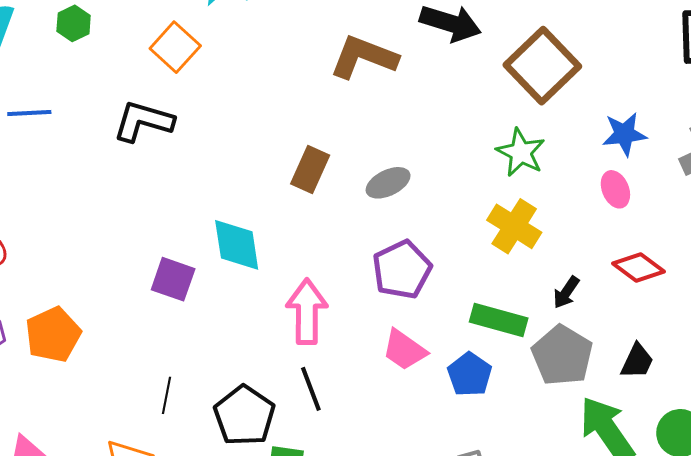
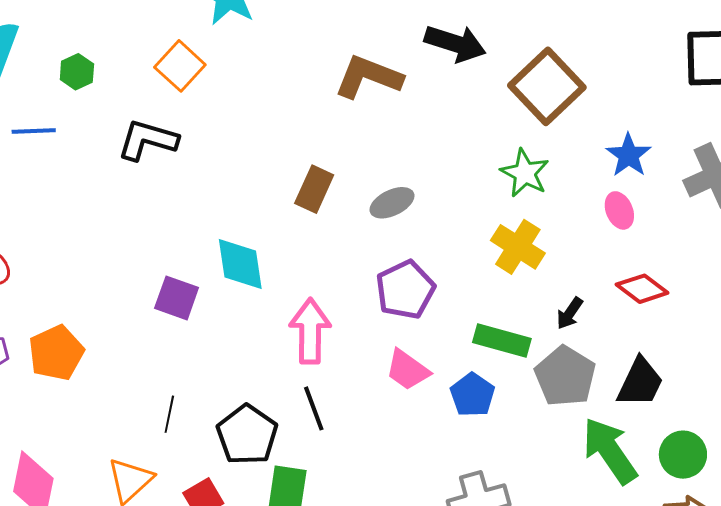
green hexagon: (74, 23) -> (77, 72), moved
blue star: (624, 134) -> (629, 155), turned -30
black trapezoid: (637, 361) -> (640, 382), size x1.4

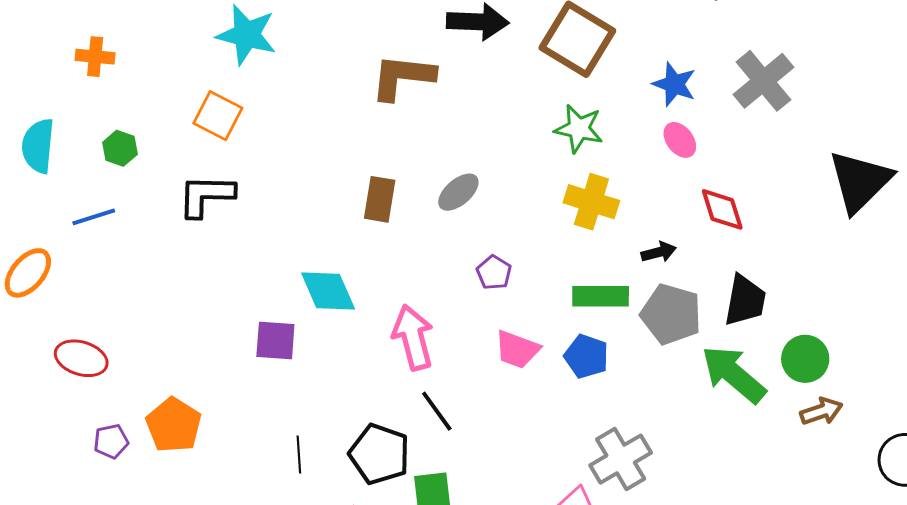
red diamond: (642, 289) -> (722, 209), turned 51
purple pentagon: (405, 290) -> (494, 273), size x0.6
black arrow: (570, 313) -> (659, 252), turned -124

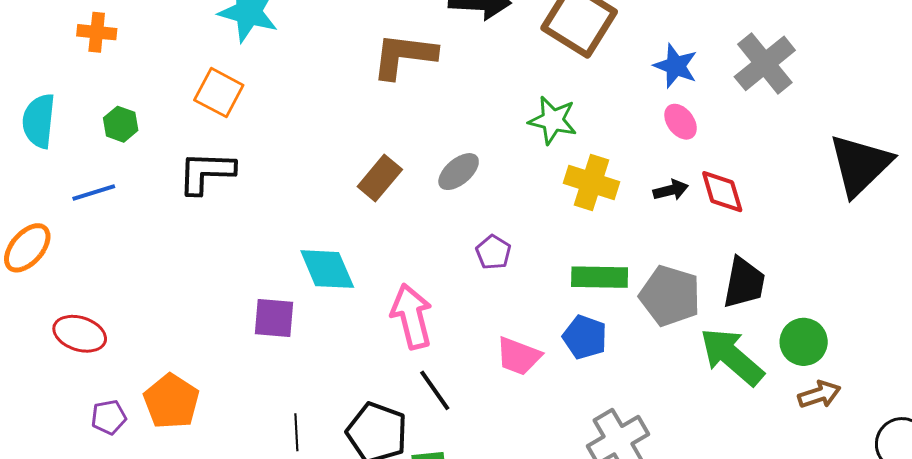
green star: (579, 129) -> (553, 120), moved
brown rectangle: (380, 199) -> (380, 178), turned 30
black arrow: (659, 252) -> (671, 190), moved
pink trapezoid: (517, 349) -> (519, 356), moved

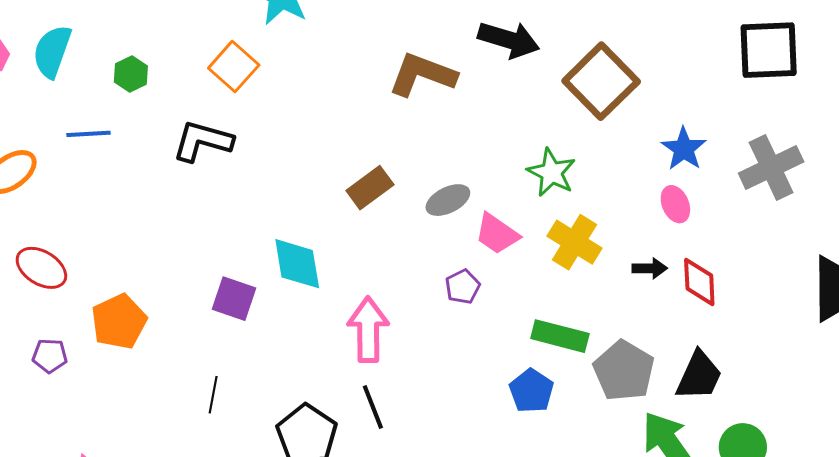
pink trapezoid: (519, 356) -> (497, 234), moved
orange pentagon: (171, 401) -> (119, 322), moved
black line: (296, 432) -> (213, 395), moved

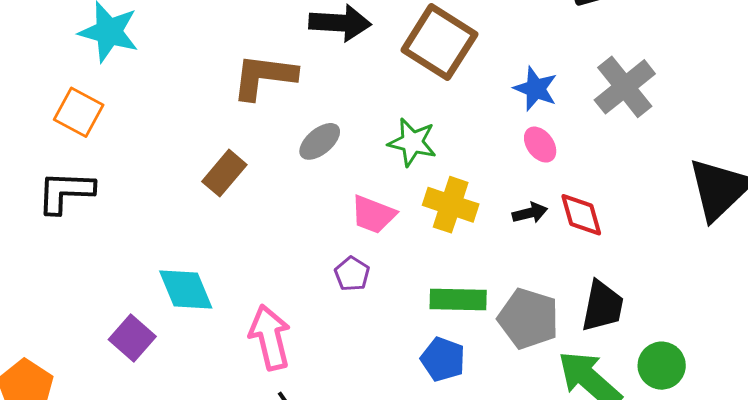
brown rectangle: (370, 188) -> (224, 173), moved
gray ellipse: (448, 200) -> (320, 141), moved
purple square: (234, 299) -> (132, 338), turned 36

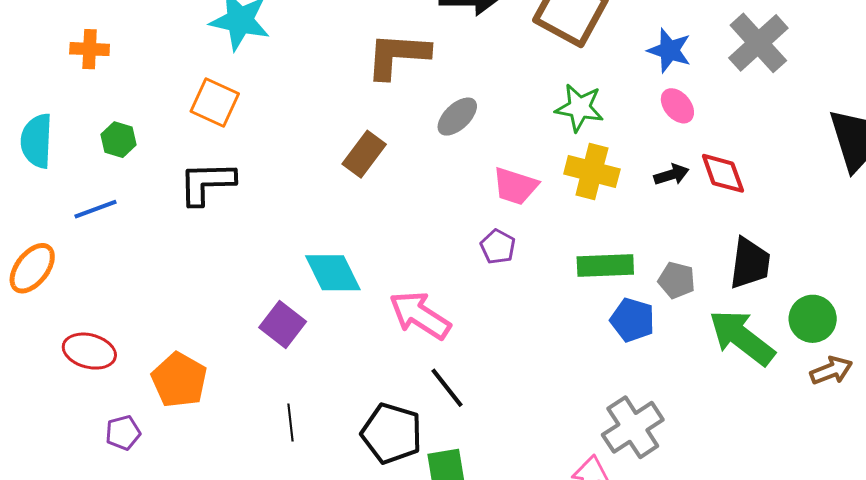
green star: (412, 142) -> (579, 108), moved
gray pentagon: (528, 319) -> (677, 280), size x0.6
pink arrow: (270, 337) -> (420, 315), turned -40
blue pentagon: (443, 359) -> (632, 320), moved

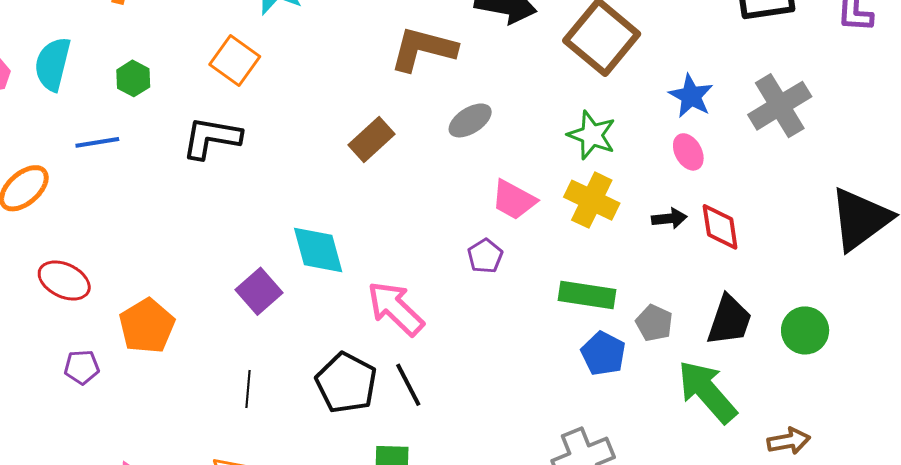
green circle: (813, 319) -> (805, 330), moved
black pentagon: (392, 433) -> (346, 383), moved

